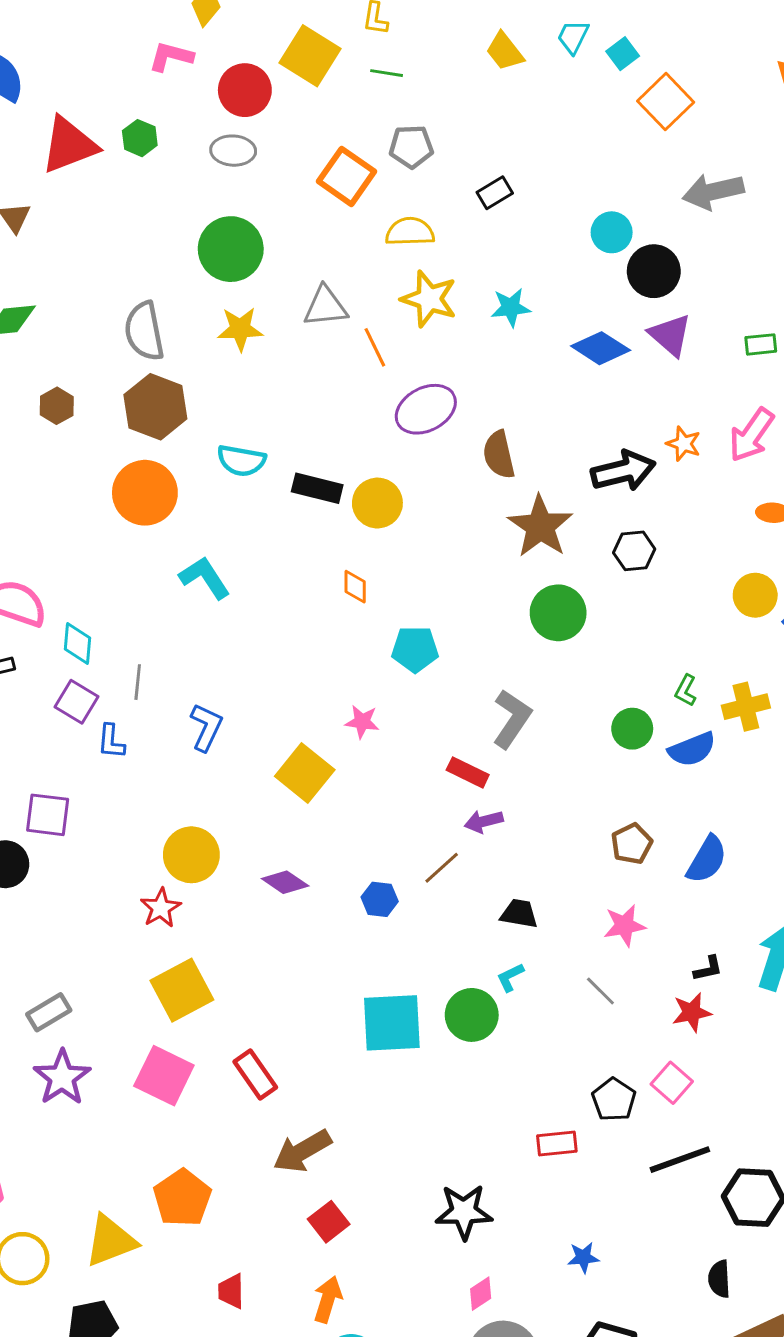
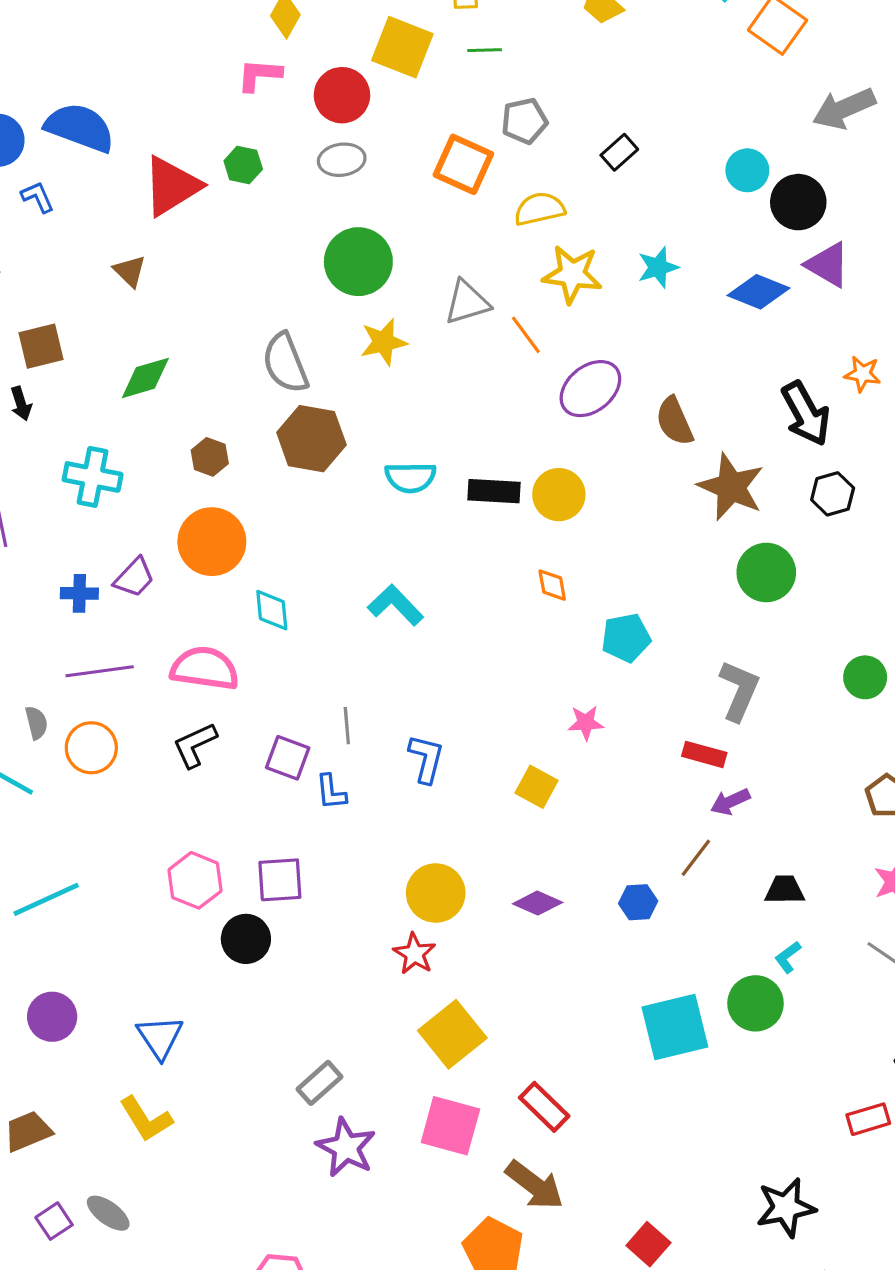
black arrow: (623, 471) -> (806, 414), turned 86
orange circle: (145, 493) -> (212, 542), moved
cyan diamond: (78, 644) -> (272, 610), moved
yellow square: (305, 773) -> (537, 787), size x0.7
brown arrow: (302, 1151) -> (535, 1185), moved, turned -102

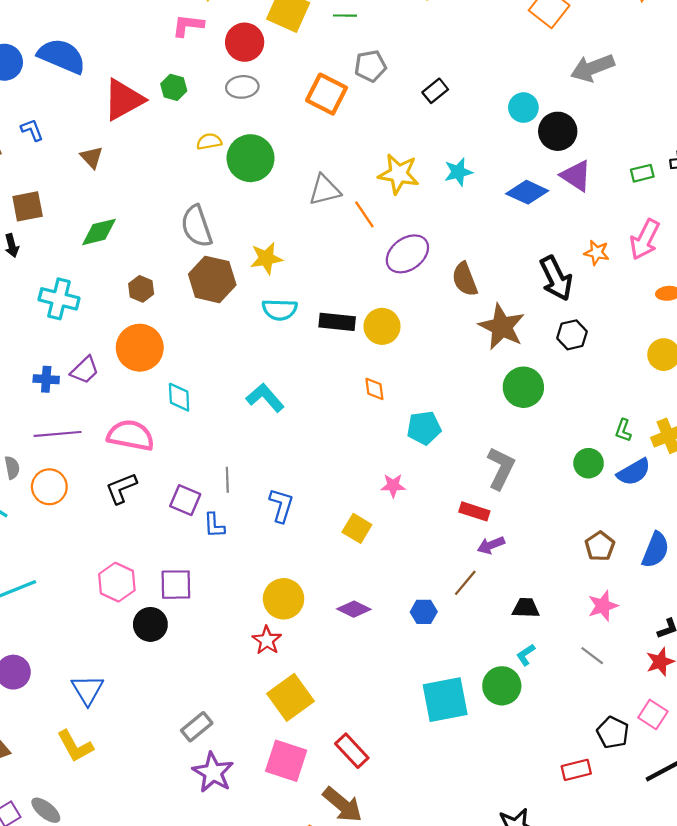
blue L-shape: (38, 197) -> (32, 130), moved
yellow semicircle: (539, 209) -> (209, 141), moved, size x0.7
yellow star: (384, 342) -> (266, 258), moved

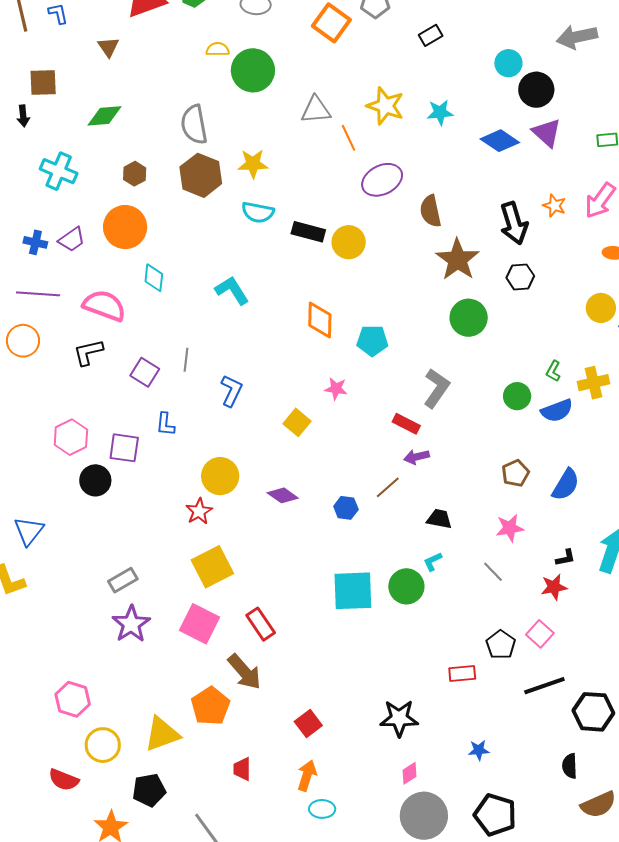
orange diamond: (374, 389) -> (320, 320), moved, size x1.6
blue L-shape: (214, 525) -> (165, 424), moved

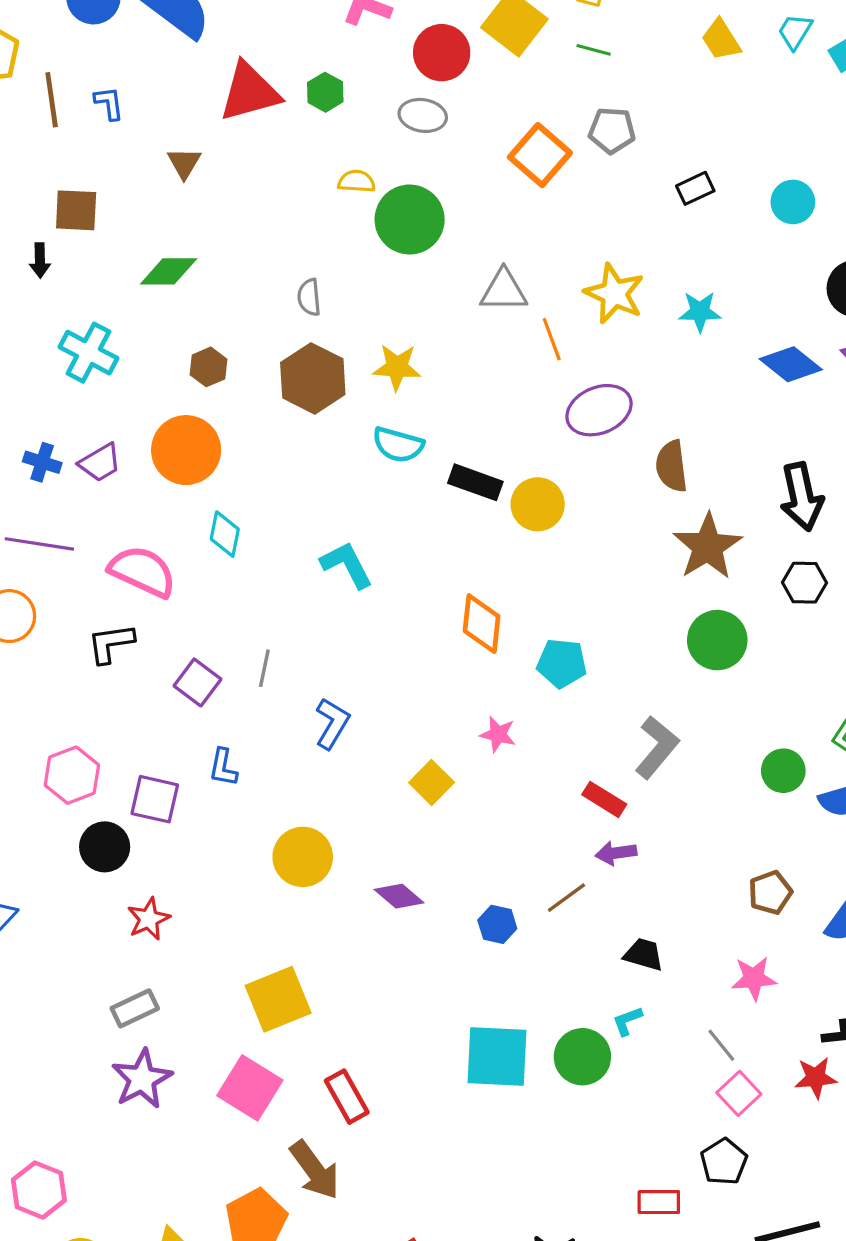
cyan circle: (508, 63) -> (793, 202), moved
gray semicircle: (194, 125) -> (309, 297), size x0.6
red star: (199, 511) -> (149, 919), moved
pink square: (540, 634) -> (739, 1093), moved

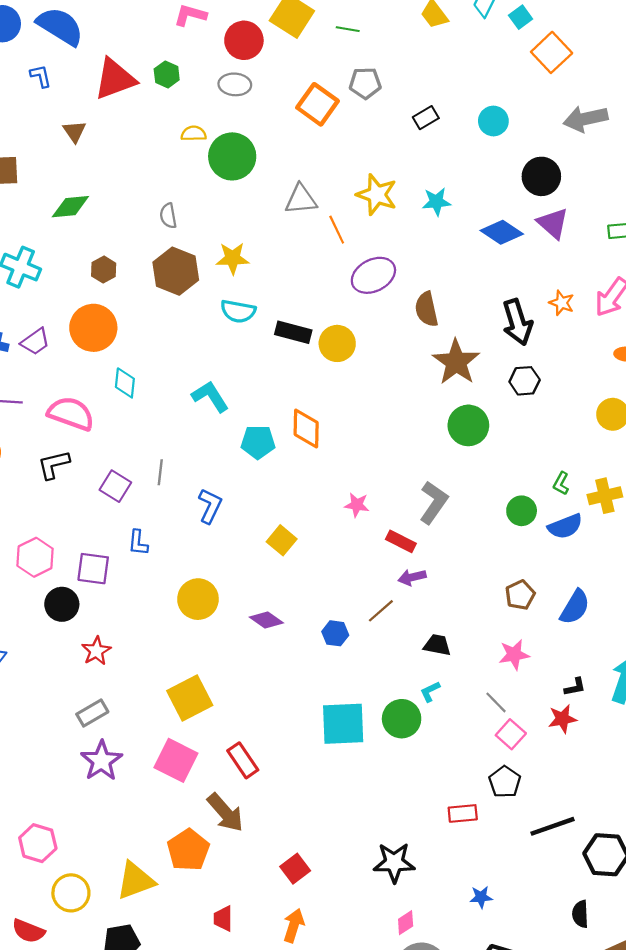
blue L-shape: (109, 103) -> (41, 76), moved
cyan pentagon: (562, 663) -> (258, 442), moved
pink star: (498, 734) -> (357, 505), moved

